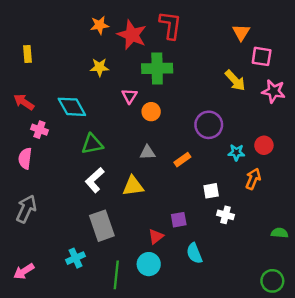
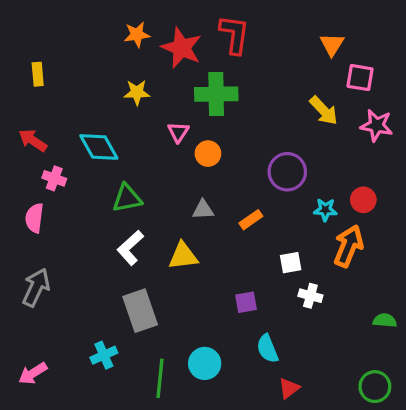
orange arrow: (253, 179) -> (348, 246), size x1.4
red triangle: (156, 236) -> (289, 388), moved

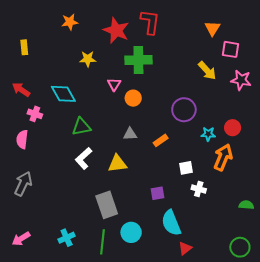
orange star: (137, 35) -> (70, 22), moved
gray rectangle: (140, 311) -> (107, 205), moved
cyan semicircle: (267, 349) -> (171, 223), size x1.4
cyan cross: (104, 355) -> (67, 238), moved

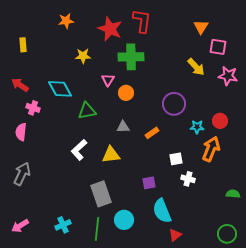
green triangle: (81, 127) -> (87, 111), moved

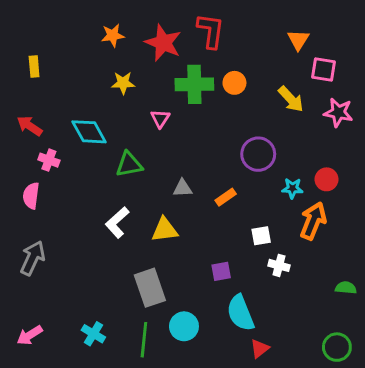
orange star: (66, 21) -> (113, 35), moved
orange circle: (126, 93) -> (234, 83), moved
cyan cross: (63, 225) -> (93, 334), turned -35

